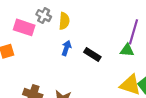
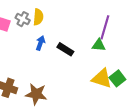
gray cross: (44, 16) -> (23, 19), moved

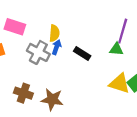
yellow semicircle: (38, 17) -> (54, 33), moved
gray cross: (23, 19) -> (38, 52), moved, size x1.5

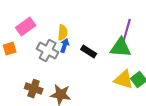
pink rectangle: (15, 27) -> (26, 27), turned -54
green triangle: (116, 49) -> (121, 48), size x1.6

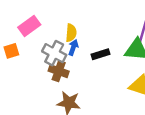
black rectangle: (89, 52) -> (100, 54), turned -49
brown cross: (34, 89) -> (59, 71), moved

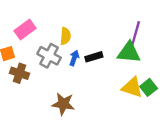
blue arrow: (73, 47) -> (74, 58), moved
brown cross: (59, 71) -> (20, 73), moved

